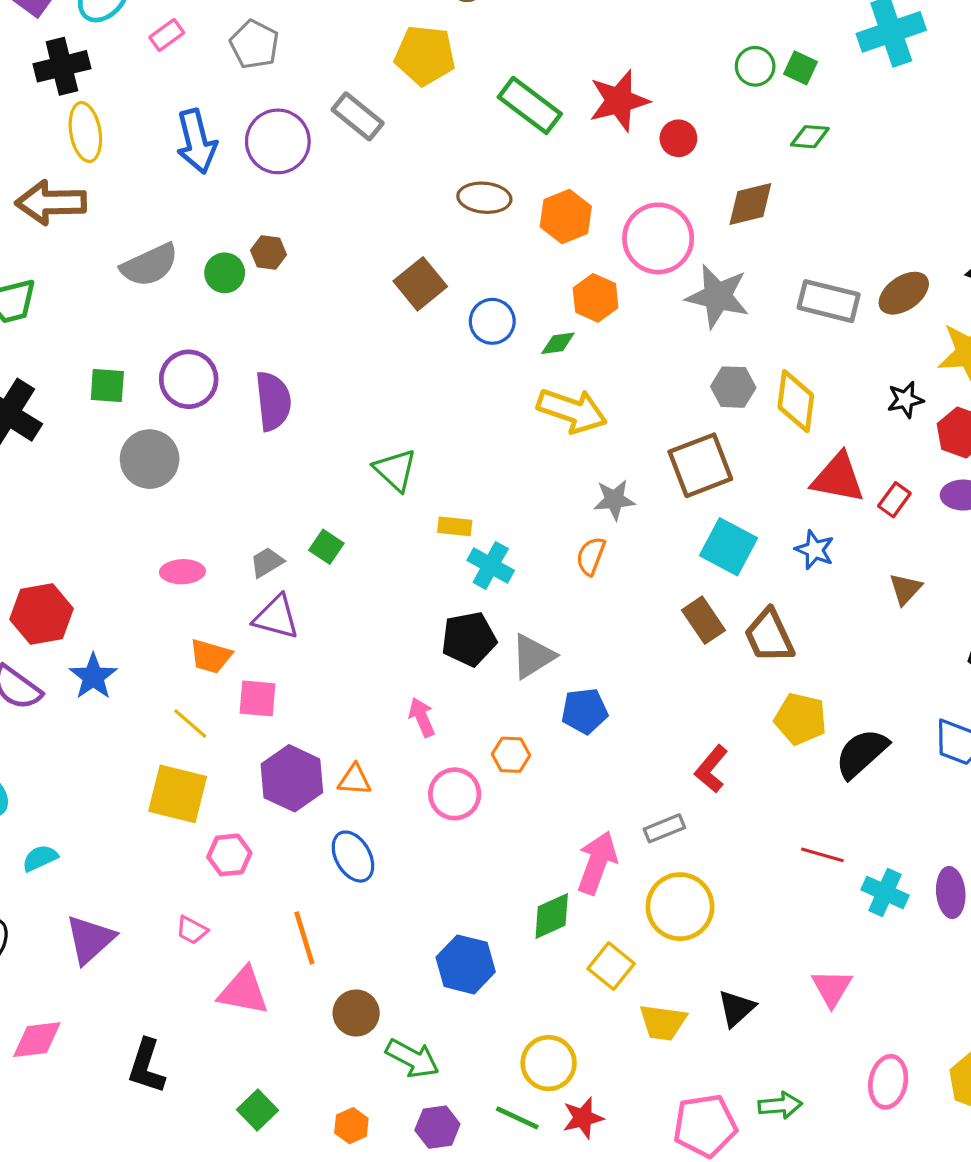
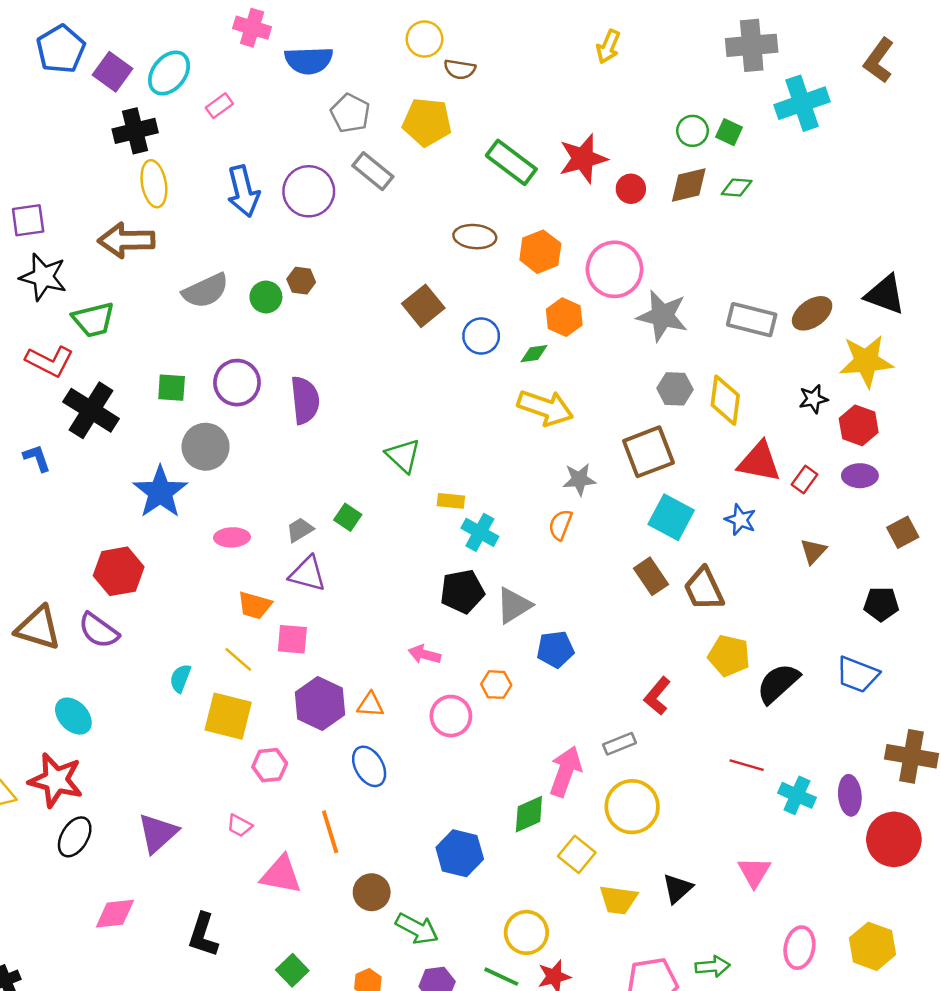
gray pentagon: (254, 44) -> (350, 113), moved
brown diamond: (750, 204) -> (689, 185), moved
blue star: (93, 677) -> (160, 492), moved, size x1.4
pink arrow: (422, 717) -> (424, 654), turned -52
cyan semicircle: (40, 858) -> (180, 678), moved, turned -44

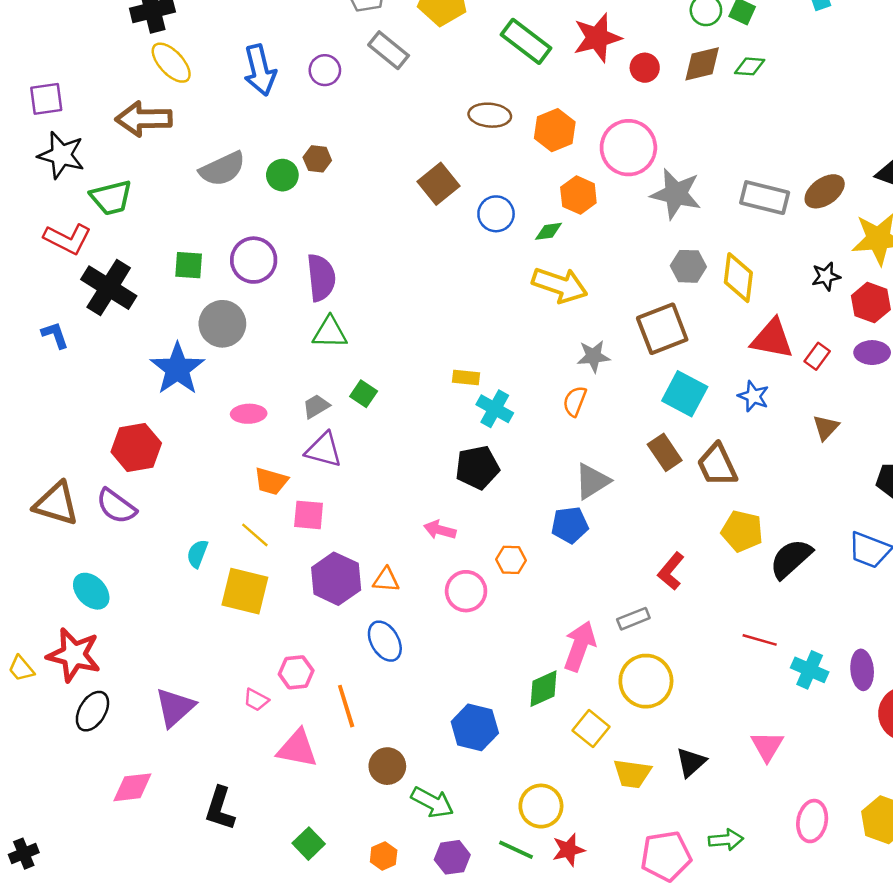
yellow ellipse: (154, 184) -> (171, 63), turned -33
purple circle: (309, 191) -> (325, 70), size x0.6
green triangle: (403, 456) -> (330, 333), moved, turned -42
gray triangle: (514, 605) -> (592, 481), moved
pink hexagon: (270, 765) -> (296, 672), moved

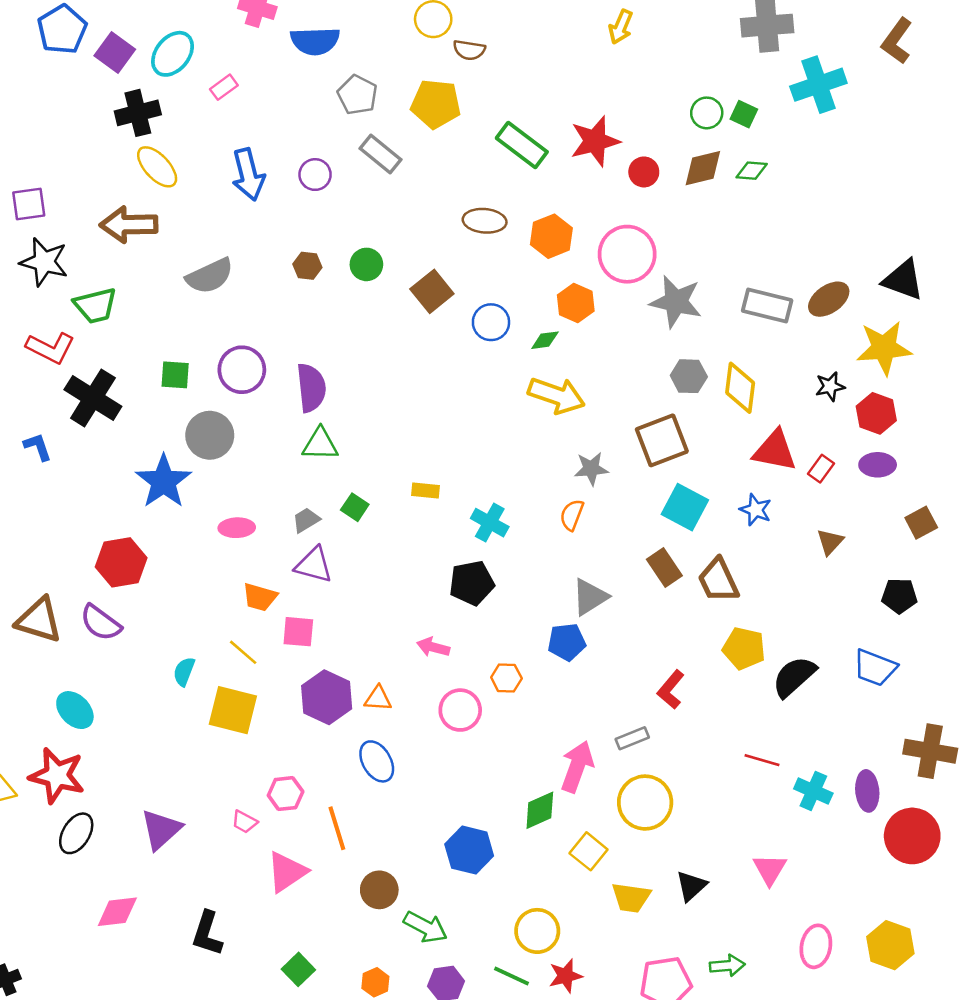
green circle: (282, 175) -> (366, 264), moved
yellow rectangle: (466, 378) -> (425, 490), moved
pink triangle: (297, 749) -> (287, 872), turned -45

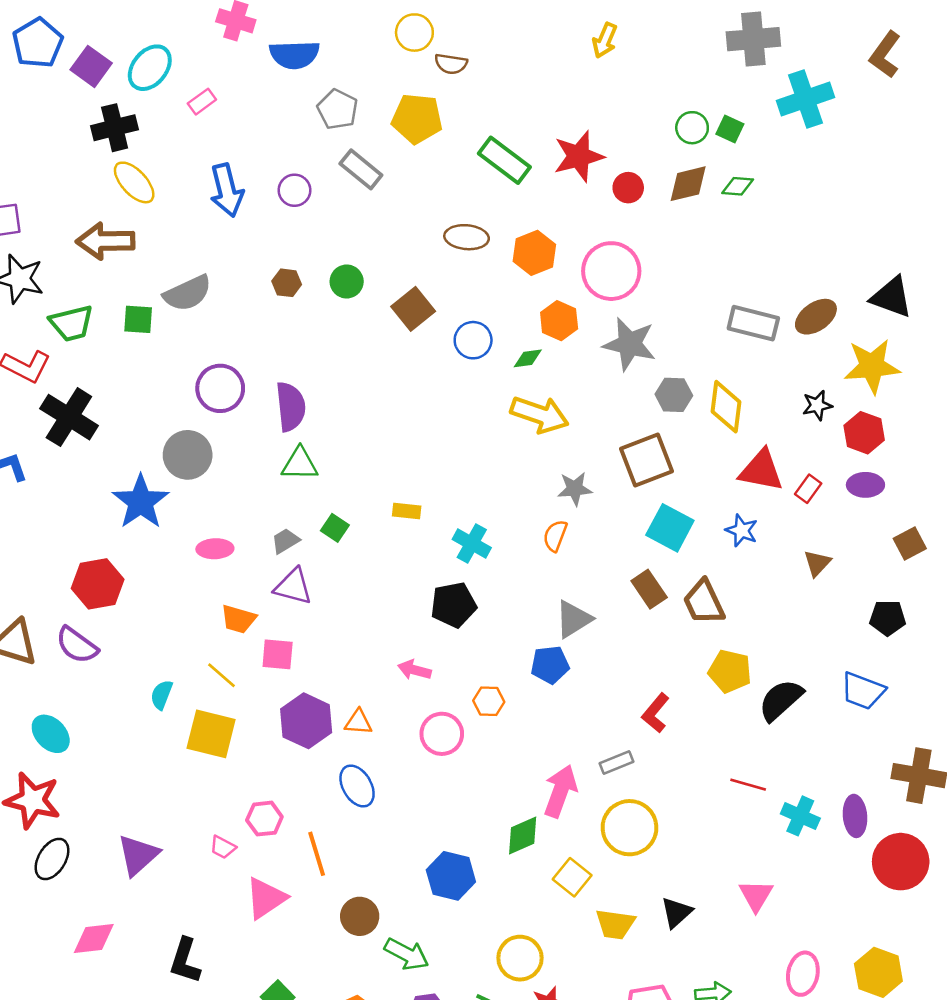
gray star: (676, 302) -> (630, 344), moved
green square: (175, 375) -> (138, 319), moved

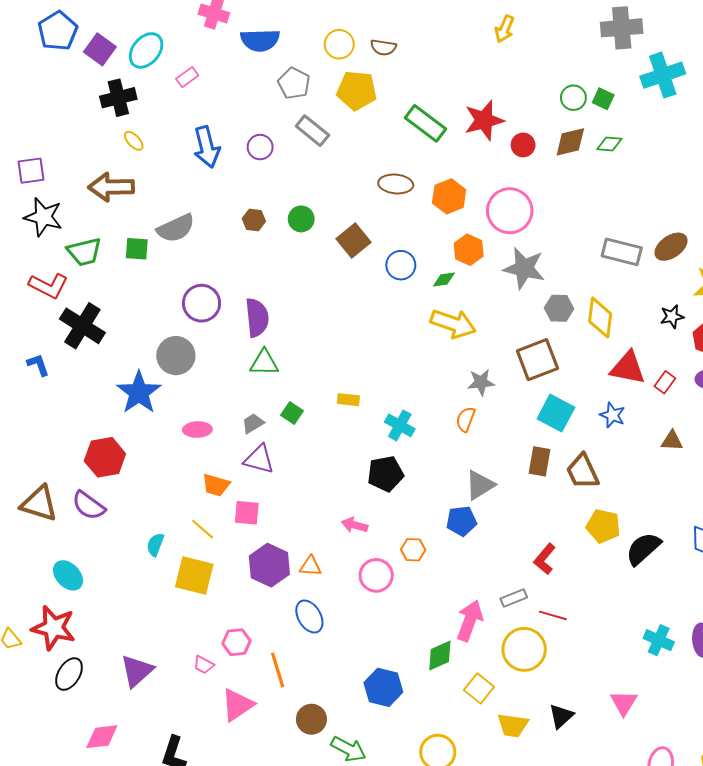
yellow circle: (414, 33) -> (339, 44), moved
yellow ellipse: (134, 182) -> (134, 141), size x0.6
brown triangle: (817, 563) -> (672, 441), turned 50
brown rectangle: (649, 589) -> (540, 461), turned 44
red line: (748, 785) -> (553, 615), moved

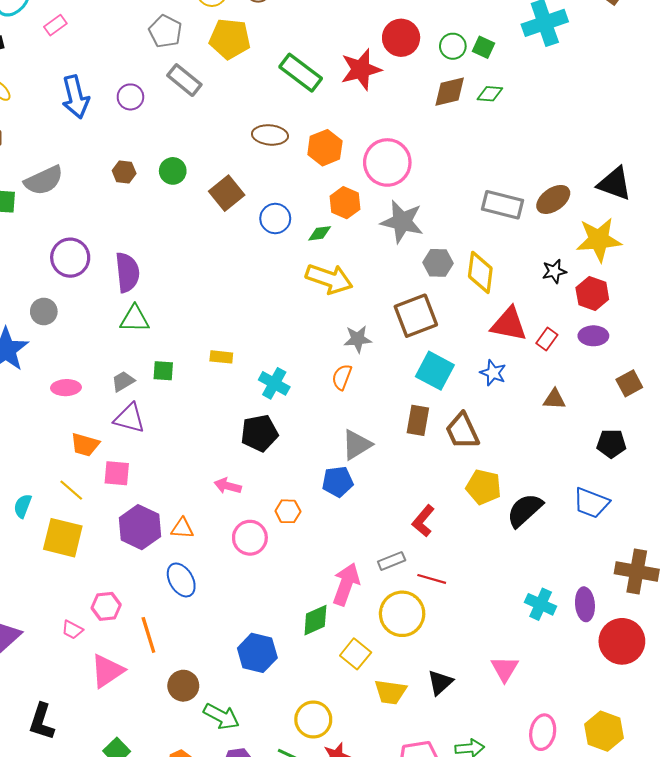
red circle: (523, 145) -> (401, 38), moved, size x1.5
gray circle: (176, 356) -> (44, 312), size x0.7
green square: (292, 413) -> (163, 371), turned -30

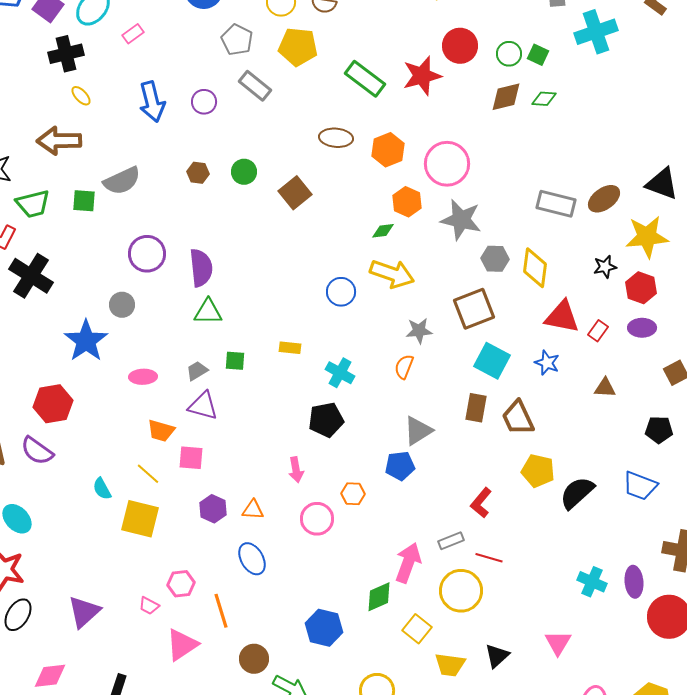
blue circle: (275, 218) -> (341, 292), moved
pink arrow: (228, 486) -> (296, 470), turned -115
cyan semicircle: (23, 506) -> (102, 489), turned -50
purple hexagon: (140, 527) -> (213, 509), size x0.7

